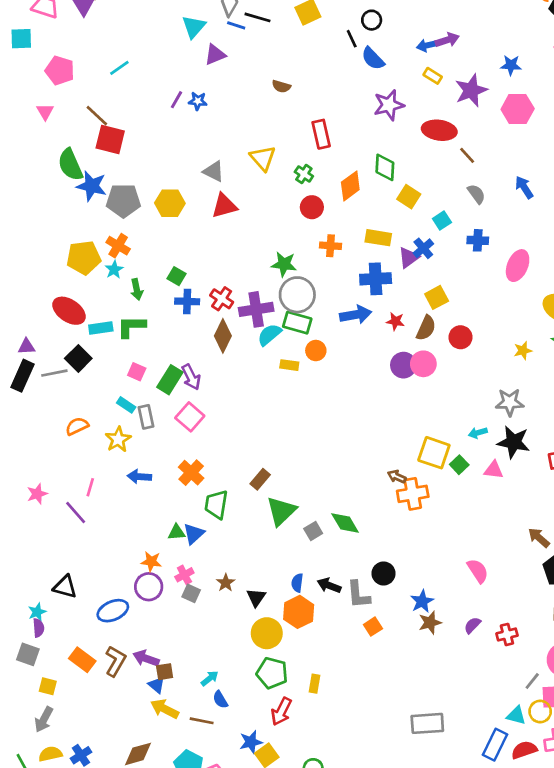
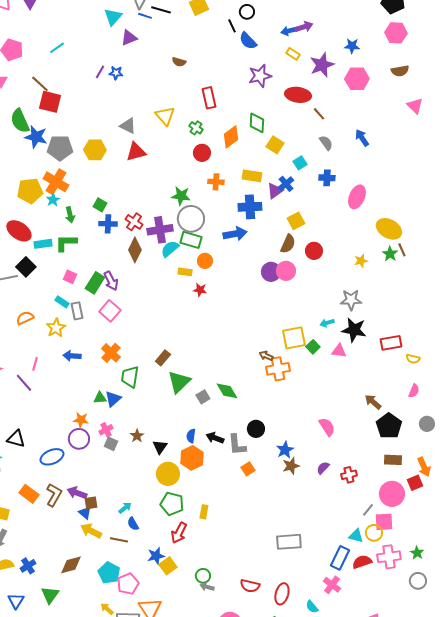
orange cross: (118, 246) -> (56, 182), size x1.4
red star: (395, 321) -> (200, 290), moved
yellow square: (434, 453) -> (294, 338), turned -30

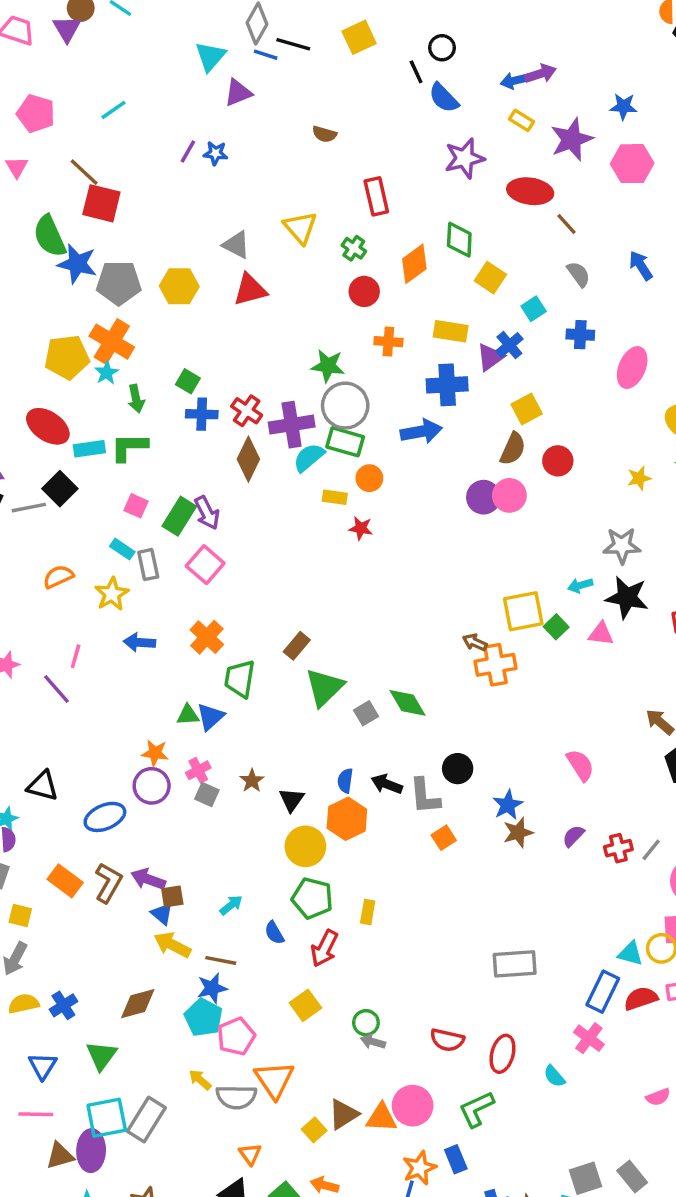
gray line: (368, 510) -> (651, 850), moved
blue semicircle: (133, 524) -> (274, 933), moved
blue star: (156, 556) -> (212, 988), moved

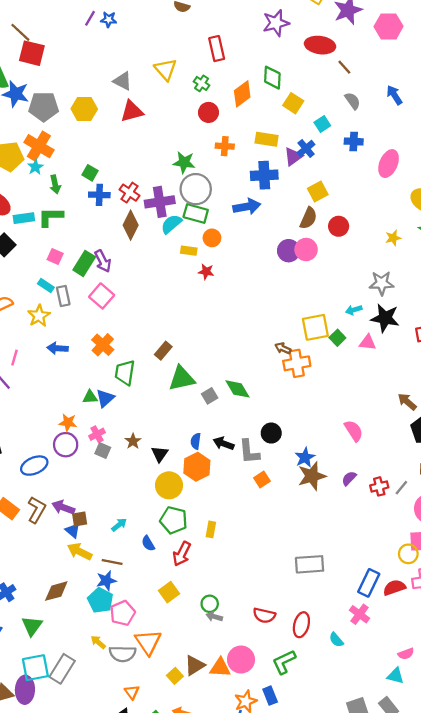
green triangle: (324, 687) -> (182, 378), turned 32
brown star: (518, 833) -> (312, 476), size x1.4
cyan triangle: (630, 954) -> (396, 676), moved

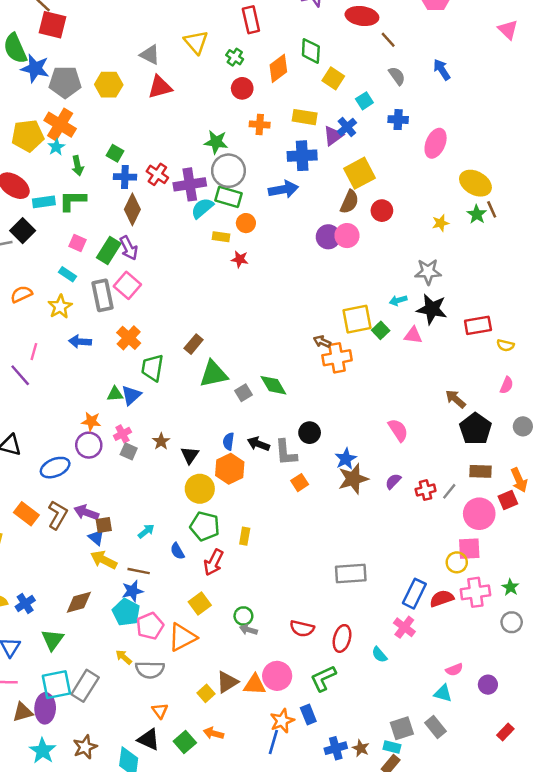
yellow square: (318, 191) -> (359, 173), size x1.4
brown diamond: (131, 225) -> (132, 209), moved
gray rectangle: (63, 296) -> (102, 295), moved, size x1.4
orange triangle: (148, 642) -> (182, 637), moved, turned 36

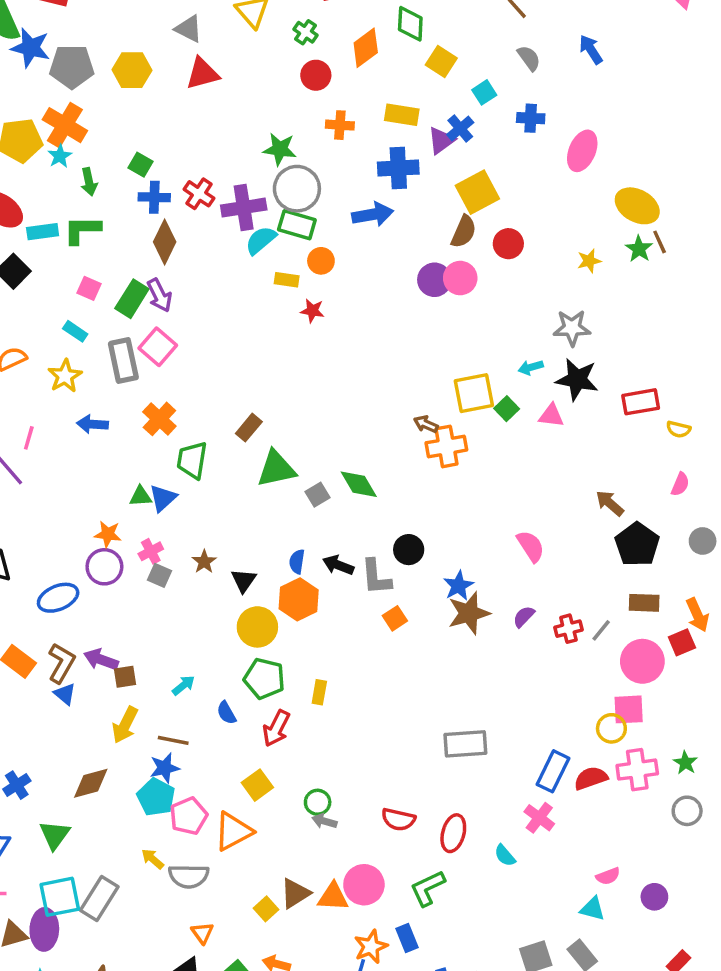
blue triangle: (96, 537) -> (65, 694), moved
yellow arrow: (104, 560) -> (125, 725), turned -90

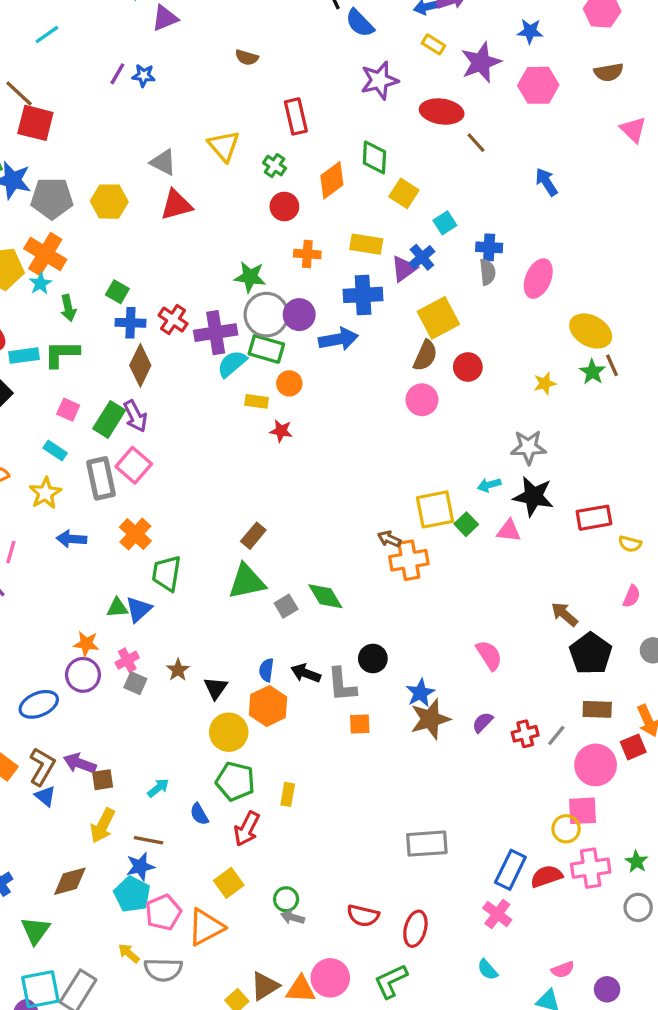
gray semicircle: (529, 58) -> (487, 272), moved, turned 30
purple circle: (434, 280) -> (299, 315), moved
brown rectangle: (249, 428) -> (253, 536), moved
orange square: (395, 618) -> (360, 724), turned 30
cyan semicircle: (505, 856) -> (487, 970), moved

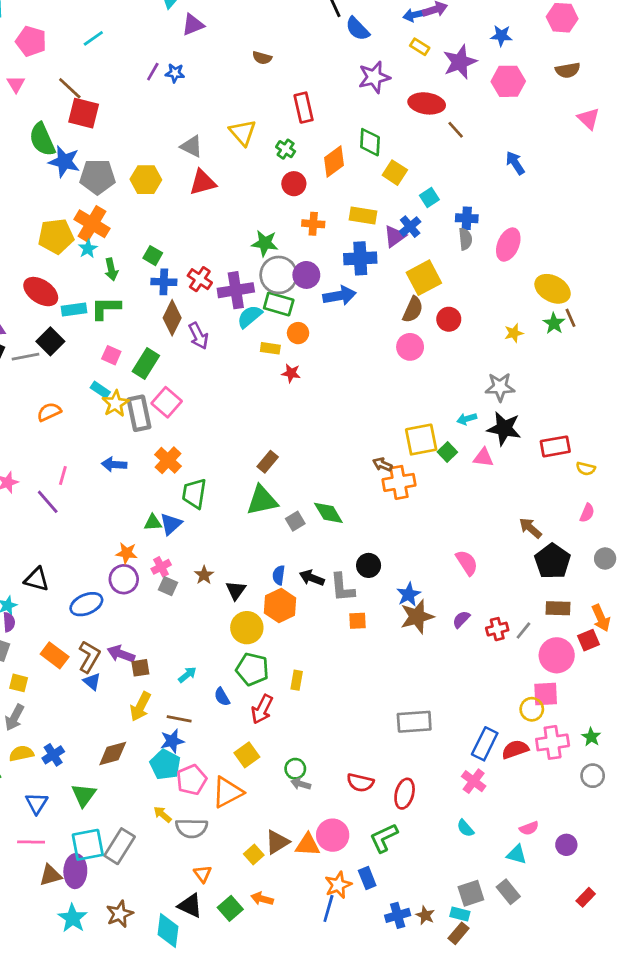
purple arrow: (135, 416) -> (198, 336), moved
yellow star: (45, 493) -> (115, 404), moved

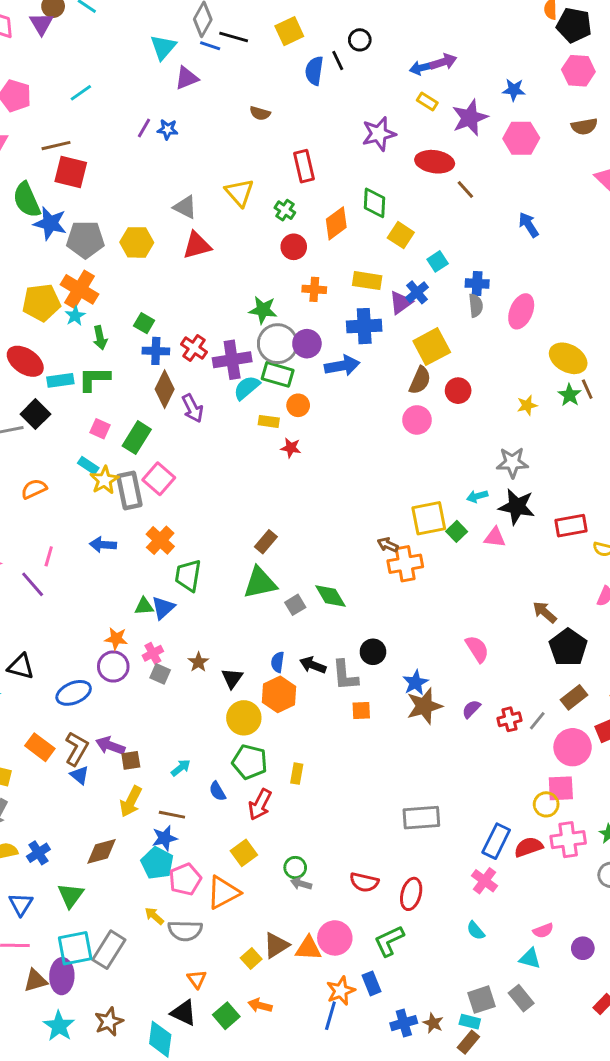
blue semicircle: (357, 29) -> (314, 71), moved, turned 52
brown line: (70, 88) -> (56, 146), turned -56
brown rectangle: (558, 608) -> (574, 697), turned -40

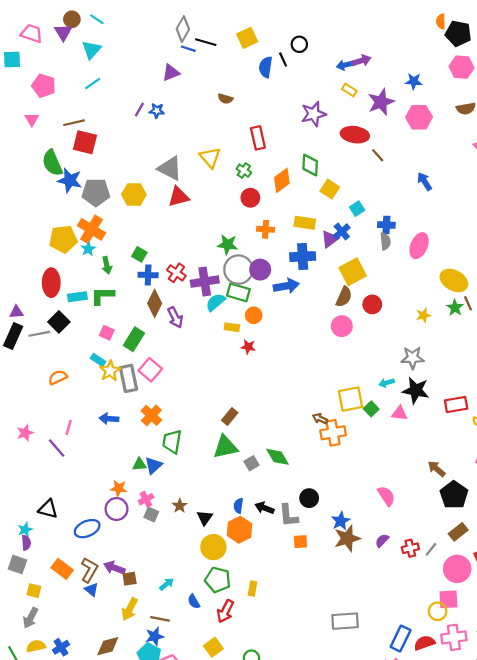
cyan triangle: (163, 47) -> (91, 50), moved
gray triangle: (185, 207) -> (170, 168), size x1.4
red ellipse: (25, 361) -> (51, 283), turned 56

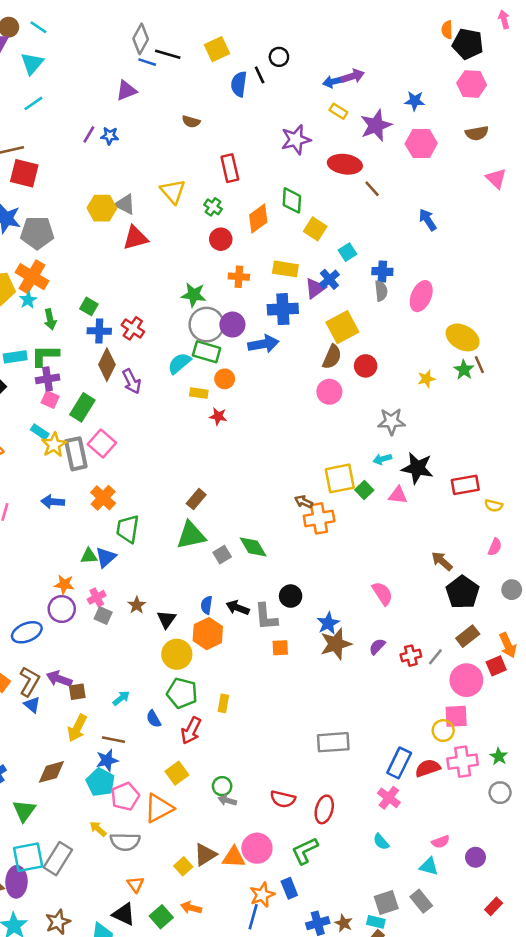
gray triangle: (170, 168) -> (125, 204), size x0.7
yellow hexagon: (134, 194) -> (102, 208), moved
purple cross: (205, 282) -> (48, 379), moved, size x0.7
gray star: (413, 358) -> (391, 422), moved

